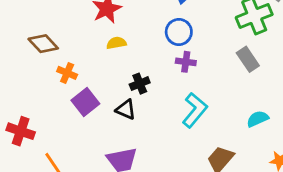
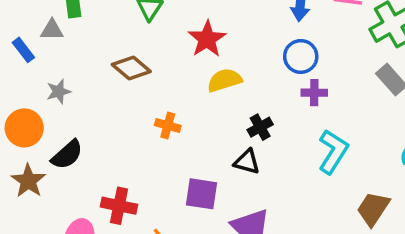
yellow semicircle: (116, 43) -> (225, 80), size x1.4
brown diamond: (43, 44) -> (131, 68), moved
purple square: (85, 102) -> (202, 194), moved, turned -36

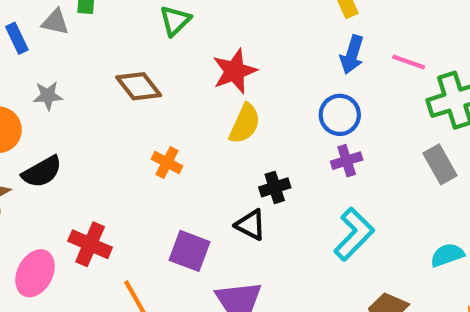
yellow semicircle: (225, 80) -> (245, 124), turned 120
purple cross: (314, 93) -> (347, 161), turned -30

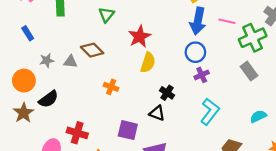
gray triangle: (55, 22) -> (70, 62), moved
blue arrow: (352, 55) -> (198, 21), size x1.4
black cross: (275, 187) -> (167, 93), turned -32

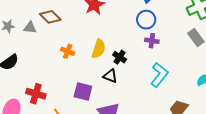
yellow semicircle: (148, 62) -> (99, 49), moved
purple cross: (202, 75) -> (152, 41), turned 32

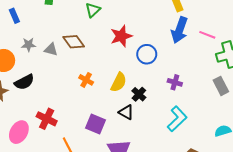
blue circle: (146, 20) -> (147, 54), moved

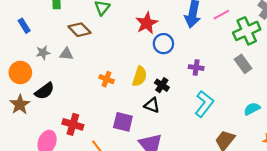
pink line: (207, 35) -> (221, 15), turned -42
red star: (121, 36) -> (147, 23), moved
brown diamond: (74, 42) -> (79, 30), moved

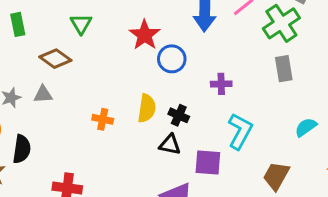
gray rectangle: (243, 64) -> (284, 69), turned 36
black semicircle: (45, 91) -> (22, 149), turned -36
purple square: (123, 122) -> (208, 163), moved

